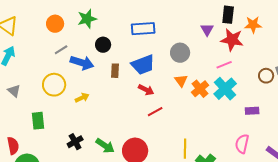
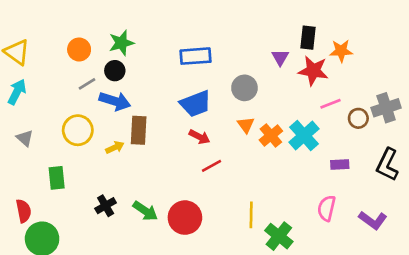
black circle: (103, 45) -> (115, 71), moved
pink line: (224, 65) -> (330, 104), moved
brown rectangle: (115, 71) -> (139, 130), moved, size x1.5

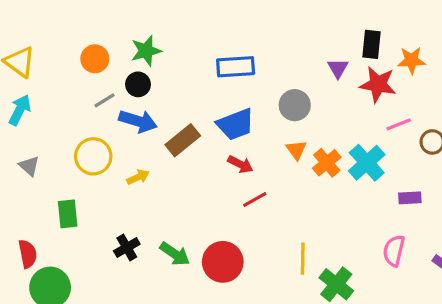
brown rectangle: (139, 130) -> (183, 140), moved, turned 48

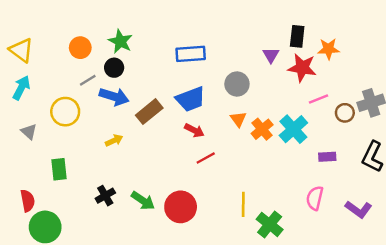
green star: (146, 51) -> (120, 41), turned -30
yellow circle: (93, 156) -> (65, 112), moved

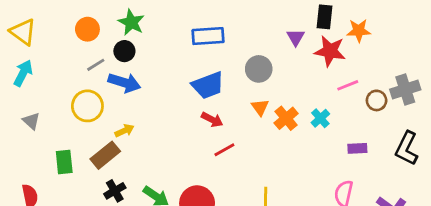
yellow circle: (65, 112) -> (87, 106), moved
brown rectangle: (149, 112) -> (105, 155), moved
cyan cross: (293, 129) -> (320, 118), size x0.6

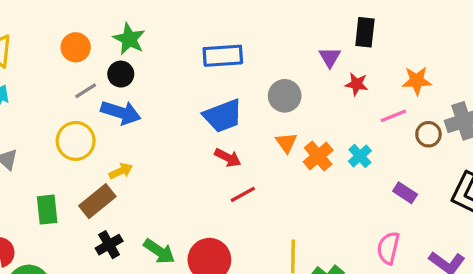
orange star: (359, 31) -> (417, 81), moved
red star: (330, 51) -> (357, 84), moved, size x0.6
purple rectangle: (357, 148) -> (405, 193), turned 36

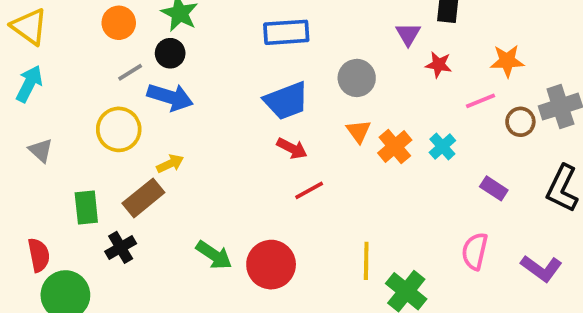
black cross: (109, 245) -> (121, 247), moved

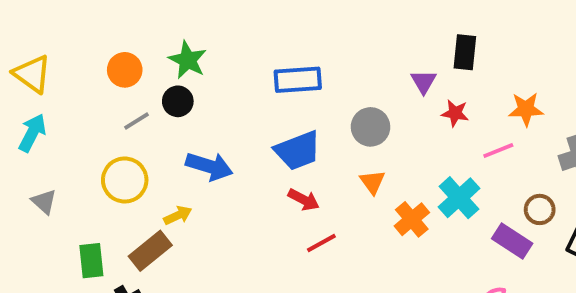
blue arrow: (170, 97) -> (209, 166), moved
brown circle: (520, 122) -> (540, 209), moved
orange cross: (395, 147) -> (412, 219), moved
cyan cross: (442, 147) -> (459, 198), size x1.5
purple rectangle: (494, 188) -> (512, 241), size x1.4

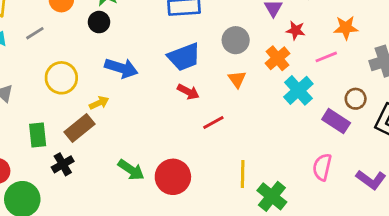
gray line: (136, 121) -> (35, 33), moved
orange cross: (412, 219) -> (277, 58), moved
red line: (321, 243) -> (213, 122), moved

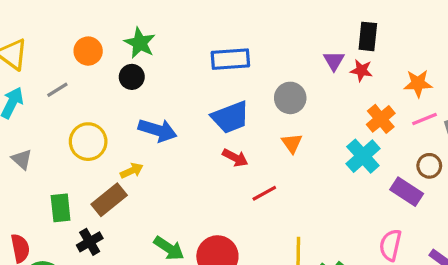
red star: (296, 30) -> (361, 70), moved
pink line: (326, 57) -> (424, 119), moved
orange cross: (277, 58) -> (381, 119), moved

